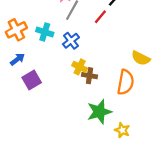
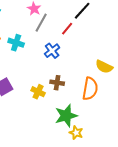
blue cross: (71, 41) -> (52, 51), moved
yellow cross: (80, 67) -> (38, 92), moved
yellow star: (122, 130) -> (76, 133), moved

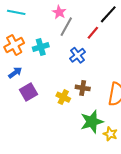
cyan cross: (16, 43) -> (41, 47), turned -35
yellow star: (76, 133) -> (110, 134), moved

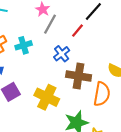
brown cross: (83, 88) -> (79, 76), moved, size x1.6
yellow cross: (63, 97) -> (47, 97), size x1.6

